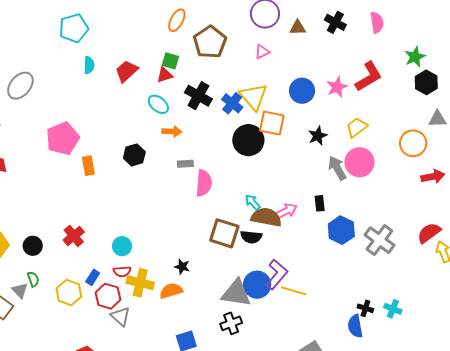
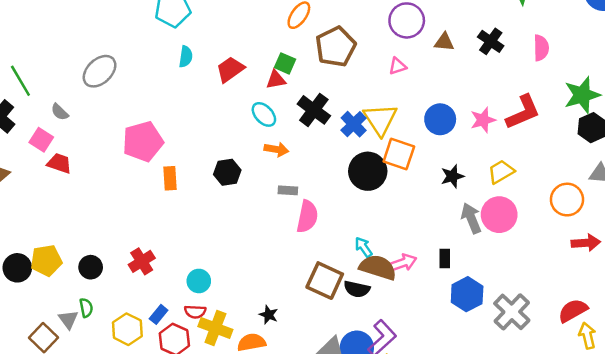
green star: (415, 57) -> (582, 95), size x1.4

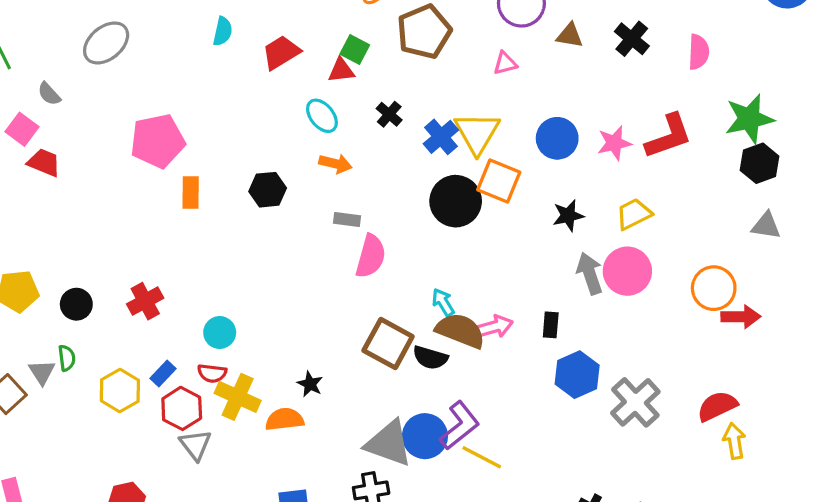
black cross: (314, 110) -> (389, 114), size x0.6
orange circle: (567, 200) -> (714, 288), moved

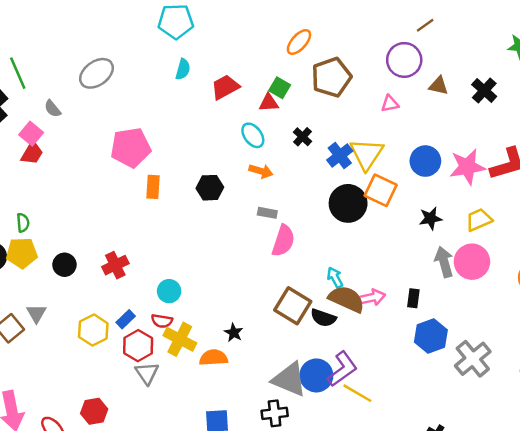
pink star: (614, 143) -> (467, 167), size x1.4
red trapezoid: (44, 163) -> (32, 153), moved, turned 95
green semicircle: (67, 358) -> (23, 223), moved

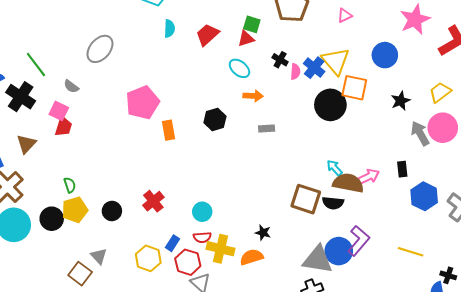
pink star: (467, 167) -> (415, 19), moved
pink semicircle: (283, 241) -> (295, 72), moved, size x0.6
yellow line: (357, 393) -> (411, 252), moved

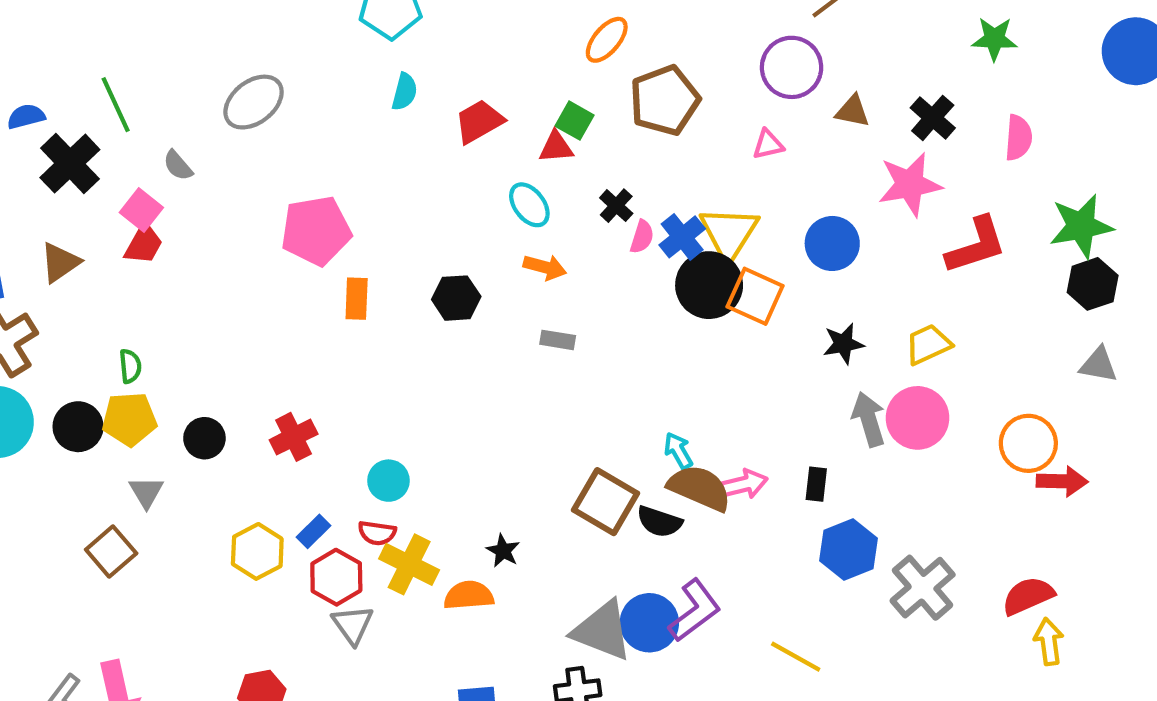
black circle: (330, 105) -> (709, 285), moved
gray triangle: (99, 256) -> (146, 492), moved

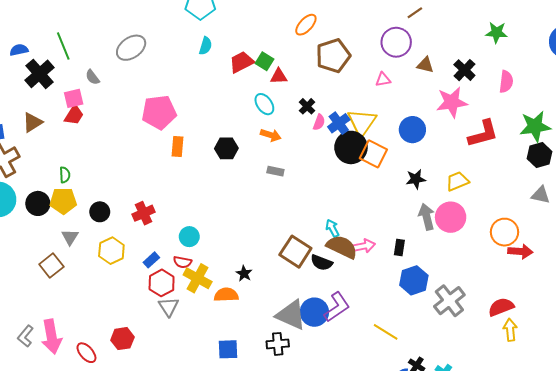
green square: (574, 121) -> (265, 61), moved
pink square: (141, 210) -> (74, 98), turned 36
yellow hexagon: (257, 551) -> (111, 251), moved

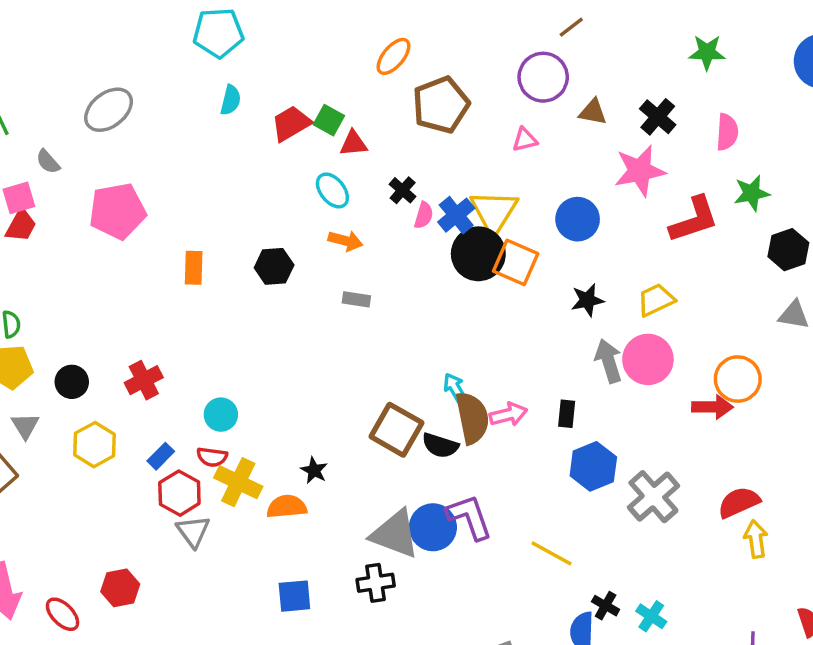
pink pentagon: (159, 112) -> (117, 211), moved
green star: (535, 126) -> (752, 193), moved, size x0.7
brown semicircle: (342, 247) -> (472, 418), turned 56
red arrow: (520, 251) -> (712, 407), moved
purple L-shape: (337, 307) -> (469, 517), turned -72

